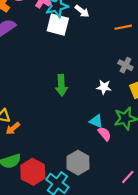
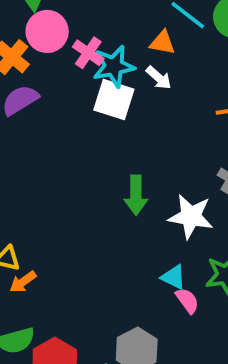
green arrow: (61, 85) -> (136, 195), moved
white star: (104, 87) -> (191, 216), size x1.6

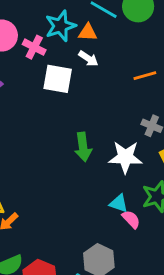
cyan star: (114, 66) -> (60, 26), moved

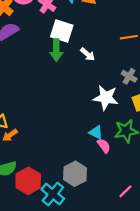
white arrow: (88, 59) -> (88, 54), moved
green arrow: (83, 147) -> (56, 50), moved

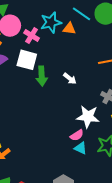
white square: (62, 31) -> (27, 60), moved
pink semicircle: (104, 146) -> (77, 135), moved, turned 96

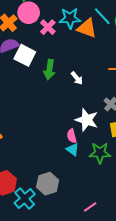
orange triangle: (69, 29) -> (87, 28), size x1.5
white square: (27, 60) -> (25, 55), moved
pink semicircle: (77, 135) -> (72, 136), turned 96

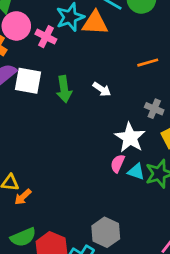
white star: (87, 120) -> (130, 138), turned 30
pink semicircle: (72, 136) -> (118, 163), turned 56
cyan triangle: (73, 150) -> (136, 172), moved

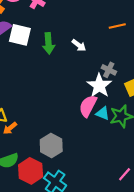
gray cross: (154, 109) -> (109, 70), moved
pink semicircle: (118, 163) -> (88, 106), size x1.5
gray hexagon: (106, 232) -> (51, 145), moved

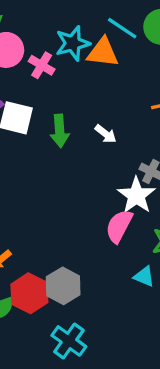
cyan triangle: (103, 113) -> (144, 276), moved
red hexagon: (31, 171) -> (29, 293), moved

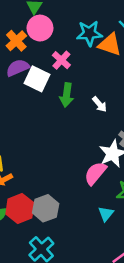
pink cross: (42, 65) -> (61, 60), moved
cyan triangle: (144, 276) -> (106, 214), turned 35

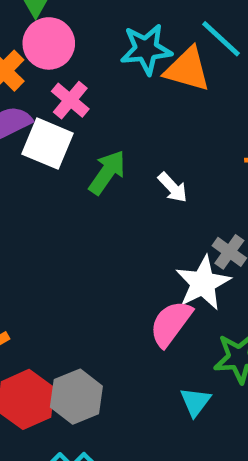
pink cross: (61, 60) -> (70, 100), moved
green arrow: (67, 95) -> (107, 172), turned -150

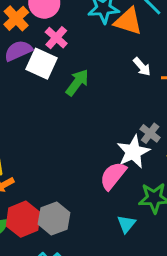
white arrow: (173, 187) -> (142, 67), moved

